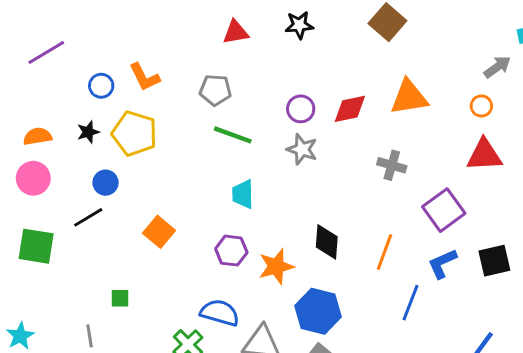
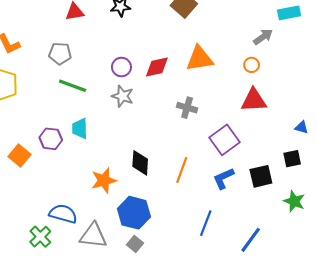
purple hexagon: (231, 251) -> (51, 139), moved
blue line: (411, 303) -> (206, 223), moved

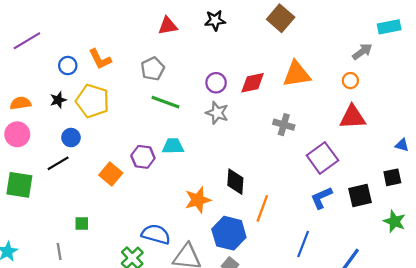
gray pentagon: (60, 53) -> (153, 69), turned -30
cyan trapezoid: (80, 128) -> (173, 146), turned 90
orange line: (182, 170) -> (262, 208), moved

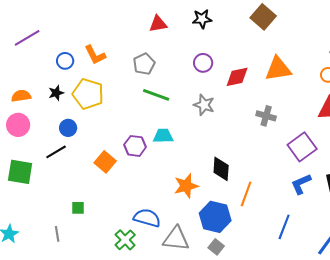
purple circle: (216, 83) -> (203, 63), moved

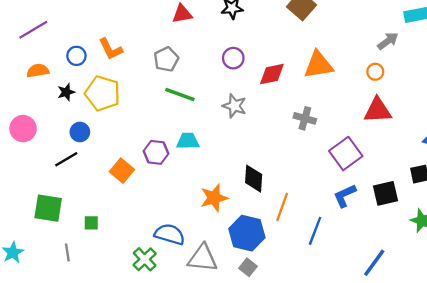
orange semicircle: (21, 96) -> (38, 71), moved
green square: (20, 172) -> (48, 208), moved
blue line: (284, 227) -> (315, 231), moved

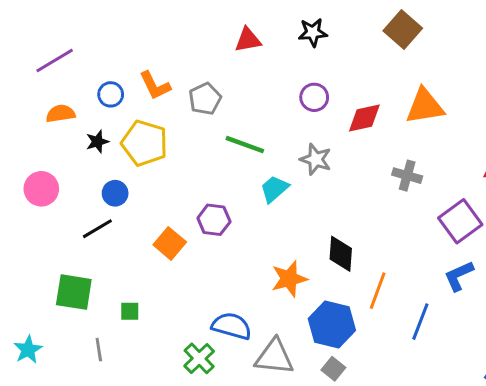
gray pentagon: (166, 59) -> (205, 99), moved
cyan trapezoid: (188, 141) -> (274, 189), moved, turned -40

